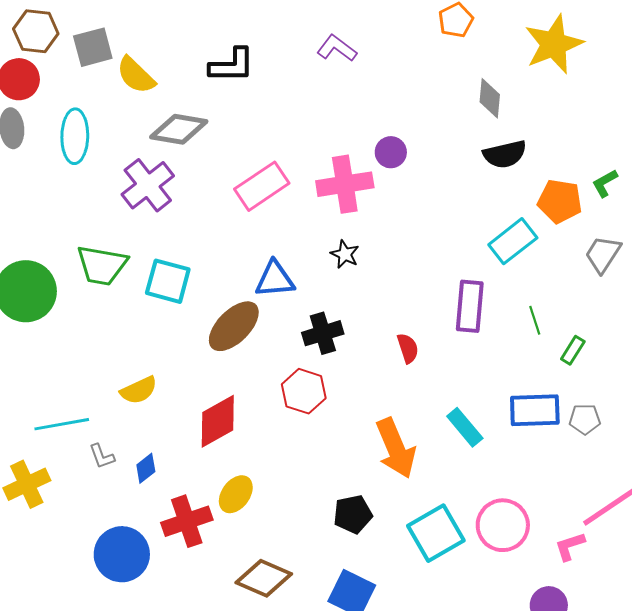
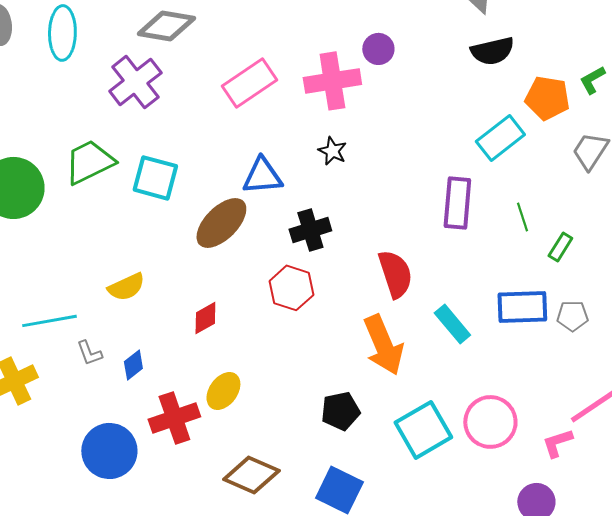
green trapezoid: (102, 265) -> (89, 162), turned 144
red semicircle: (408, 348) -> (395, 274), moved, size x1.6
red diamond: (218, 421) -> (205, 318), size x0.6

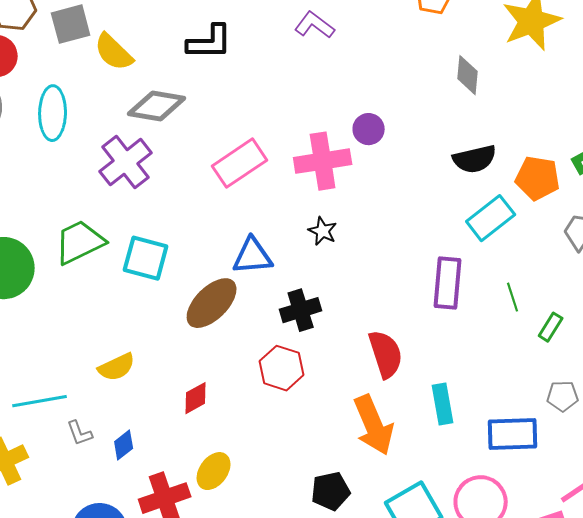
black semicircle: (492, 51) -> (475, 159), moved
blue rectangle: (522, 307) -> (513, 434), moved
cyan rectangle: (452, 324) -> (443, 404), turned 30

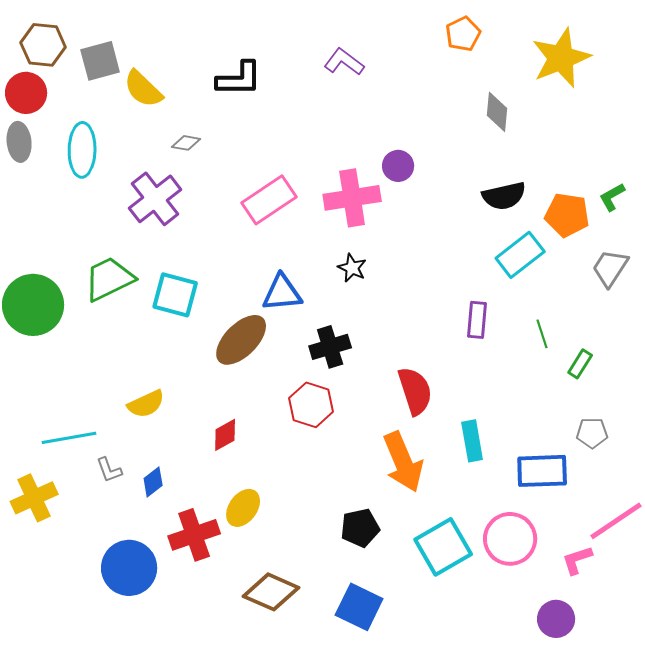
gray diamond: (157, 106) -> (186, 143), size x0.5
purple rectangle: (448, 283) -> (477, 320), size x0.7

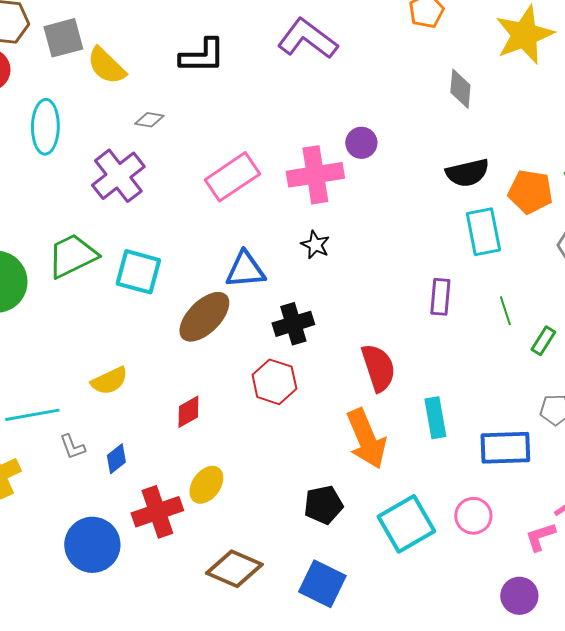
purple L-shape: (344, 62) -> (307, 39), size x1.5
cyan rectangle: (520, 255) -> (483, 232), turned -63
pink circle: (510, 539) -> (473, 516), size x0.7

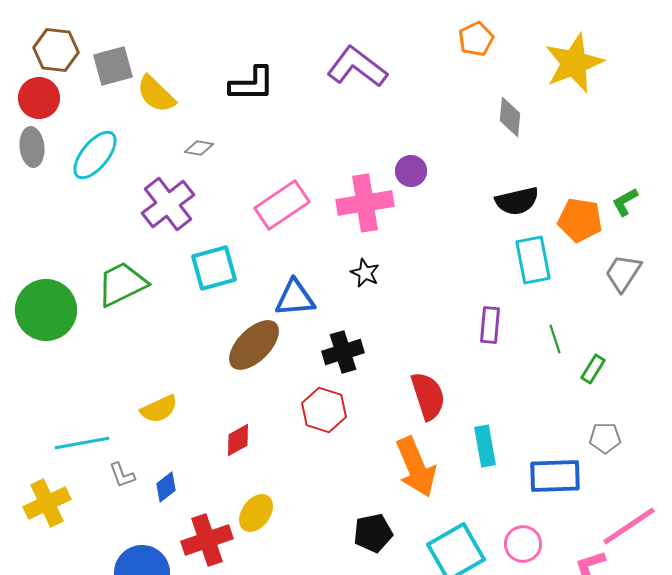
cyan ellipse: (45, 127) -> (95, 155), turned 38
cyan square: (138, 272) -> (214, 268), moved, turned -30

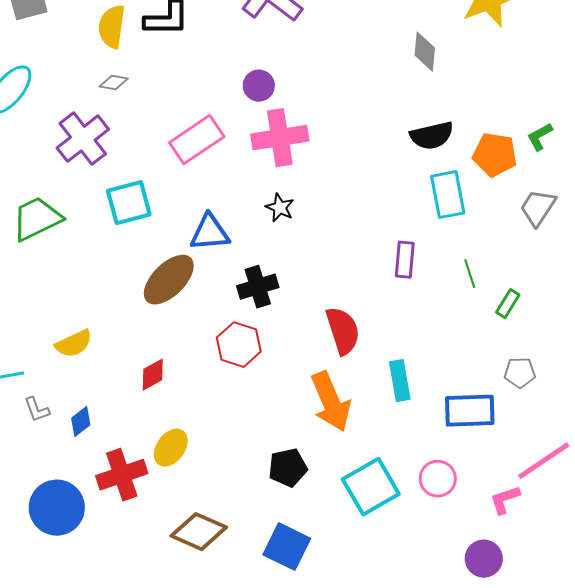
yellow semicircle: (156, 94) -> (112, 27), moved, turned 54
purple circle: (411, 171) -> (259, 86), moved

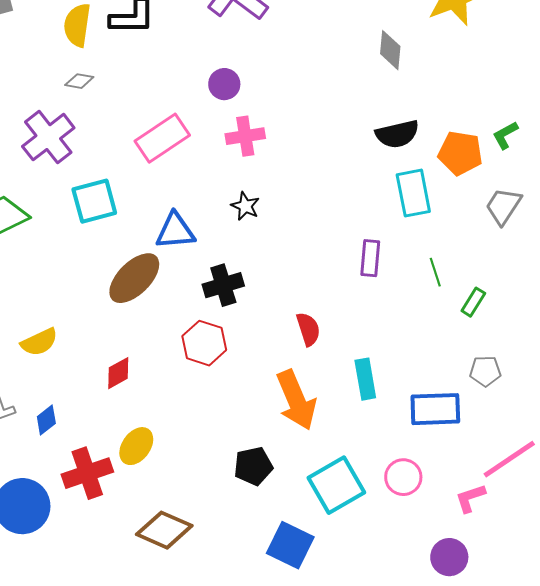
pink cross: (280, 138) -> (245, 136), size x0.7
red semicircle: (343, 331) -> (308, 329), size x0.7
blue square: (287, 547) -> (290, 545), moved

